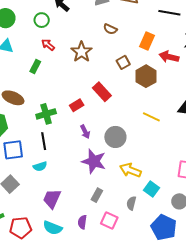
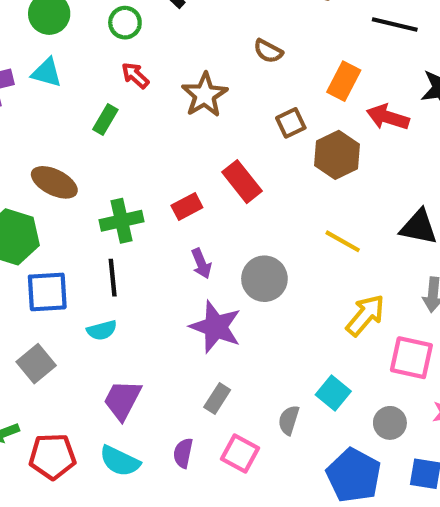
yellow arrow: (130, 170) -> (365, 315), moved, turned 105

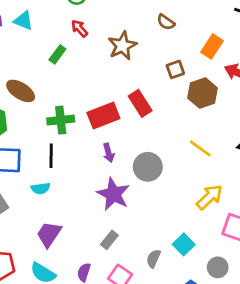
red rectangle: (187, 206) -> (103, 115), size x1.6

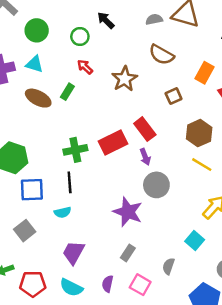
brown semicircle: (166, 22) -> (162, 55), size x1.5
brown ellipse: (21, 91) -> (38, 98), moved
brown hexagon: (203, 93) -> (199, 133), moved
purple arrow: (109, 153) -> (145, 157), moved
cyan square: (184, 244) -> (195, 240), moved

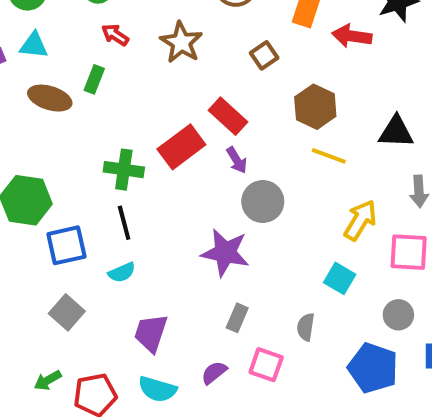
green cross: (75, 150) -> (124, 170), turned 30
purple semicircle: (108, 284) -> (214, 373), turned 49

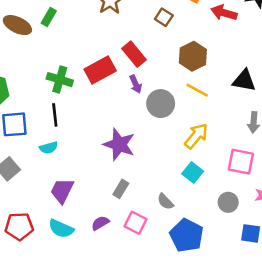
brown square: (264, 55) -> (164, 17), turned -30
gray circle: (263, 201) -> (161, 104), moved
yellow arrow: (360, 220) -> (196, 136), moved
gray semicircle: (306, 327) -> (165, 202), turned -60
blue pentagon: (373, 368) -> (187, 235), moved

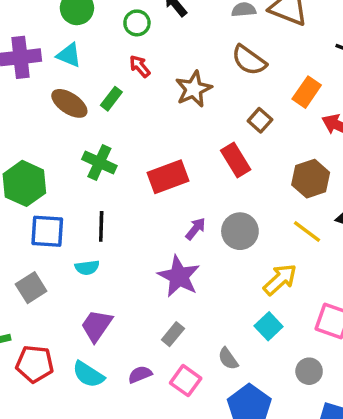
red rectangle: (134, 54) -> (236, 160), moved
brown hexagon: (193, 56) -> (311, 179), moved
green cross: (60, 80) -> (99, 162), moved
purple arrow: (136, 84) -> (196, 229), moved, turned -126
yellow line: (197, 90) -> (307, 232), moved

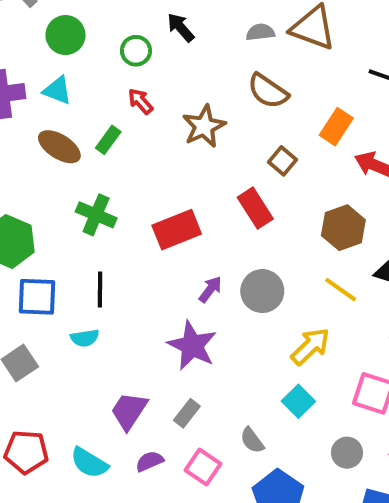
purple trapezoid: (97, 326) -> (129, 411), moved

